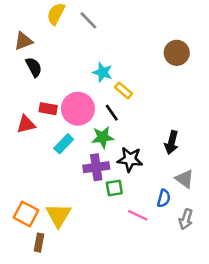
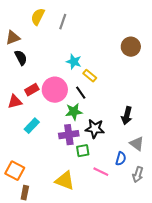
gray line: (88, 20) -> (63, 22), turned 63
red rectangle: (48, 109) -> (32, 90), turned -40
cyan rectangle: (64, 144) -> (32, 126), moved
yellow triangle: (58, 215) -> (65, 181), moved, turned -40

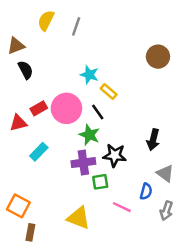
green star: (74, 112) -> (89, 135), turned 30

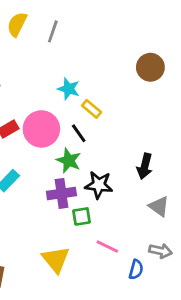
blue semicircle: (146, 191) -> (136, 269), moved
gray arrow: (166, 211) -> (160, 251), turned -96
yellow triangle: (79, 218) -> (56, 259), turned 30

